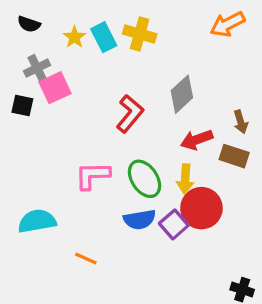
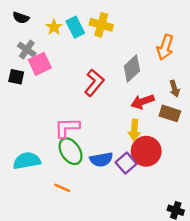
orange arrow: (228, 24) -> (165, 47), moved, turned -45
gray cross: (37, 68) -> (27, 50), turned -30
green ellipse: (144, 179) -> (71, 151), moved

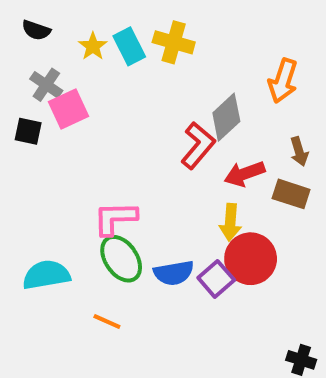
red L-shape: (94, 83) -> (198, 145), moved

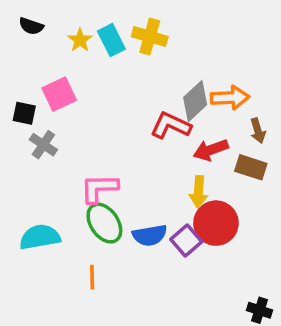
orange arrow: (283, 81) -> (230, 98), moved, turned -111
gray cross: (46, 85) -> (43, 145), moved
red L-shape: (198, 145) -> (171, 125), turned -105
orange line: (107, 321) -> (92, 277), turned 65

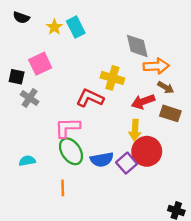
yellow cross: (150, 37) -> (112, 78), moved
gray diamond: (195, 101) -> (137, 46), moved, turned -60
red L-shape: (171, 125) -> (90, 98), moved
brown arrow: (258, 131) -> (166, 87), moved, turned -42
cyan semicircle: (40, 237) -> (27, 161), size x0.6

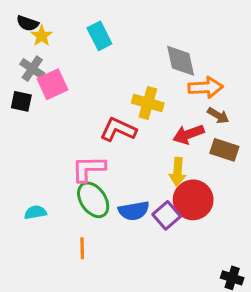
yellow star: (54, 27) -> (42, 36), moved
gray cross: (30, 98) -> (32, 69), moved

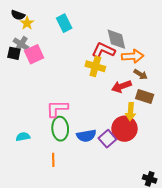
black square: (21, 101) -> (14, 53), moved
red L-shape: (118, 130) -> (103, 50), moved
yellow arrow: (177, 172) -> (131, 112), moved
green ellipse: (93, 200) -> (60, 129), turned 30

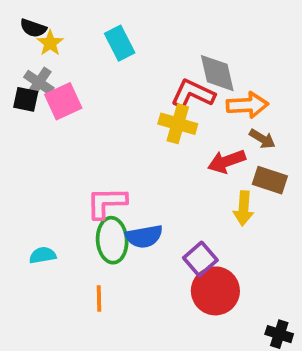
red circle: (125, 129) -> (215, 291), moved
blue semicircle: (86, 136) -> (144, 236), moved

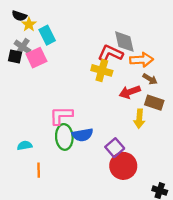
cyan rectangle: (120, 43) -> (47, 35), moved
orange line: (99, 298) -> (39, 170), moved

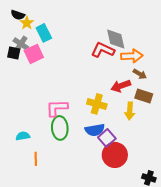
yellow cross: (102, 70) -> (97, 104), moved
blue semicircle: (83, 135) -> (95, 130), moved

